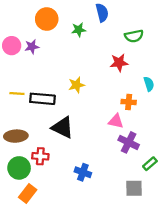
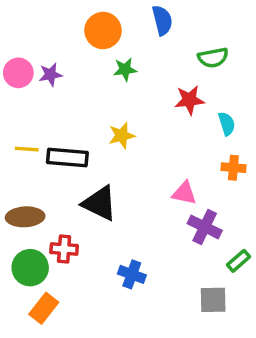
orange circle: (47, 19) -> (103, 30), moved
green star: (79, 30) -> (125, 69), moved
cyan semicircle: (149, 84) -> (227, 124), moved
orange cross: (129, 102) -> (233, 168), moved

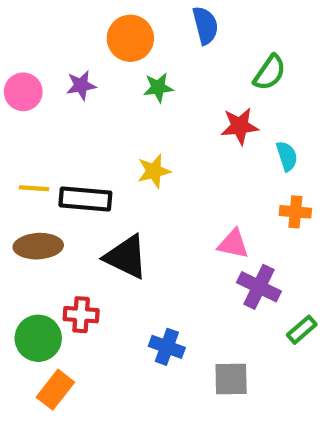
green semicircle: (213, 58) -> (270, 73), turned -44
purple star: (50, 75) -> (81, 85), moved
brown ellipse: (25, 217) -> (38, 246), moved
gray square: (213, 300) -> (231, 379), moved

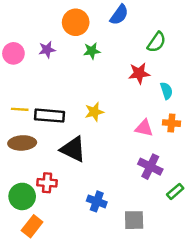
blue semicircle: (205, 25) -> (119, 15), turned 50
yellow star: (154, 171) -> (94, 112), moved
pink triangle: (233, 244) -> (144, 128), moved

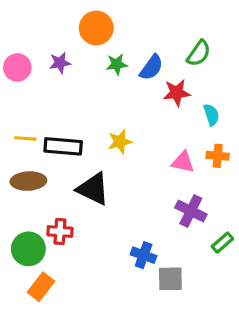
blue semicircle: (119, 15) -> (151, 67), moved
blue cross: (97, 201) -> (144, 255), moved

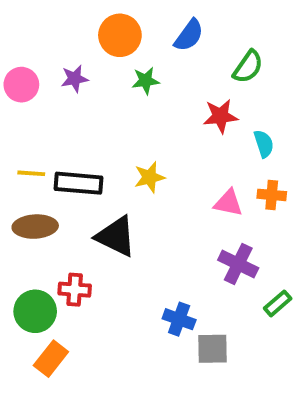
blue semicircle: (151, 67) -> (189, 35), moved

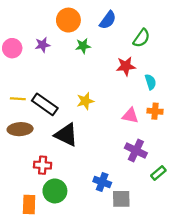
black rectangle: (79, 183) -> (45, 104), turned 30
green circle: (35, 311) -> (55, 191), moved
orange rectangle: (51, 359) -> (29, 204), turned -36

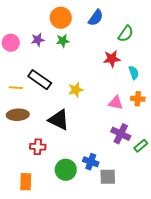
green star: (83, 46) -> (63, 41), moved
black rectangle: (45, 104) -> (40, 80), moved
green rectangle: (158, 173) -> (141, 146), moved
green circle: (55, 191) -> (66, 170), moved

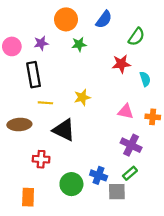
green star: (63, 41) -> (79, 44), moved
black rectangle: (40, 80) -> (34, 75), moved, turned 45
yellow line: (16, 88) -> (45, 103), moved
orange cross: (138, 99) -> (153, 117), moved
green rectangle: (141, 146) -> (130, 173), moved

